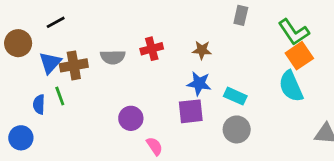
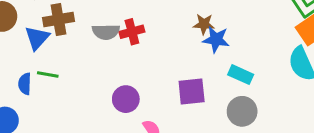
red cross: (152, 49) -> (132, 32), moved
brown cross: (74, 65) -> (58, 20), moved
blue star: (199, 84) -> (216, 39), moved
green line: (60, 96) -> (48, 75), turned -60

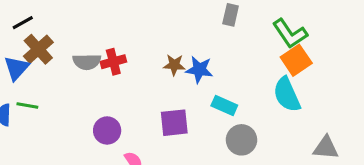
brown cross: (58, 20) -> (38, 49), turned -32
brown star: (204, 24) -> (174, 65), moved
gray circle: (242, 111) -> (241, 140), moved

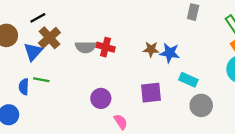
red cross: (113, 62) -> (105, 47), turned 30

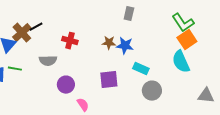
gray rectangle: (193, 12) -> (129, 14), moved
black line: (38, 18) -> (36, 27), moved
gray semicircle: (86, 47) -> (48, 61), moved

